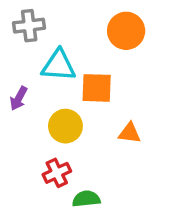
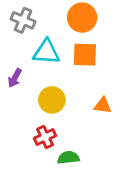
gray cross: (29, 26) -> (23, 20), turned 30
orange circle: (126, 31) -> (82, 18), moved
orange square: (97, 88) -> (85, 55), moved

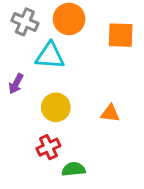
orange circle: (82, 18) -> (69, 19), moved
orange square: (85, 55) -> (121, 35), moved

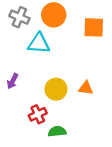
purple arrow: (16, 84) -> (13, 81), moved
yellow circle: (56, 107) -> (56, 89), moved

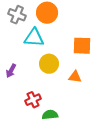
orange square: (94, 27) -> (82, 46), moved
yellow circle: (56, 89) -> (49, 64), moved

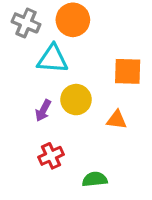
purple arrow: (11, 71) -> (43, 110), moved
green semicircle: (50, 115) -> (95, 179), moved

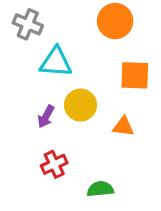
orange circle: (73, 20) -> (115, 21), moved

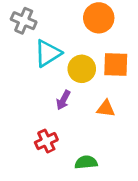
cyan triangle: (56, 62) -> (48, 53), turned -36
yellow circle: (80, 105) -> (82, 69), moved
purple arrow: (46, 117) -> (63, 100), moved

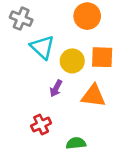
cyan triangle: (48, 53) -> (42, 47), turned -45
orange triangle: (106, 108) -> (93, 96), size x1.5

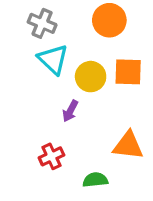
gray cross: (21, 19) -> (42, 23), moved
orange triangle: (93, 96) -> (128, 145), moved

